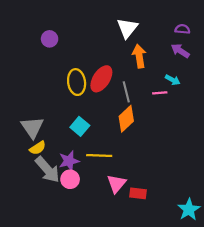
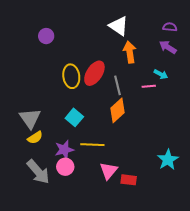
white triangle: (127, 28) -> (119, 26), turned -35
gray arrow: (47, 170) -> (38, 172), moved
cyan star: (189, 209) -> (168, 160), moved

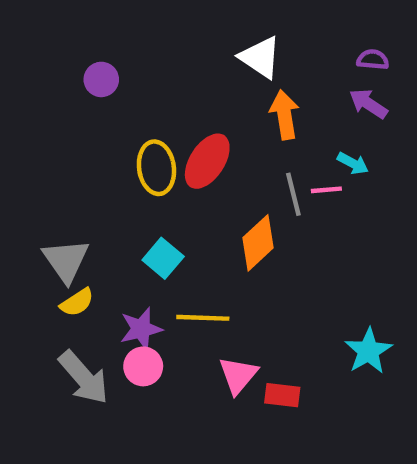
gray line: (118, 85) -> (293, 194), moved

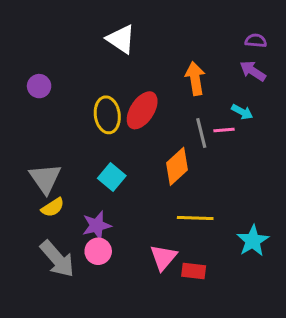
white triangle: (260, 57) -> (121, 39), moved
purple circle: (101, 79) -> (39, 86), moved
yellow line: (203, 318) -> (195, 218), moved

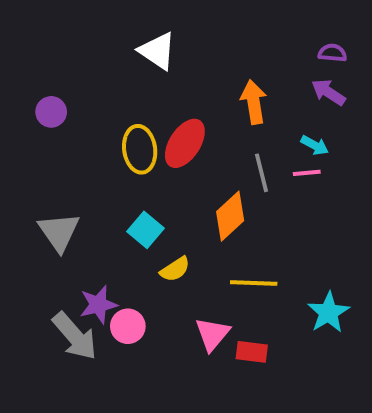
pink line: (224, 130) -> (307, 173), moved
yellow semicircle: (53, 207) -> (175, 269), moved
purple star: (97, 226) -> (98, 305), moved

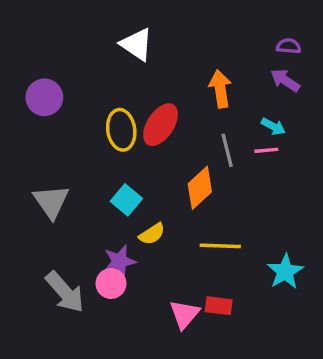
purple circle: (51, 112) -> (44, 97), size x1.4
purple star: (98, 305) -> (120, 261), moved
pink triangle: (212, 334) -> (184, 314), moved

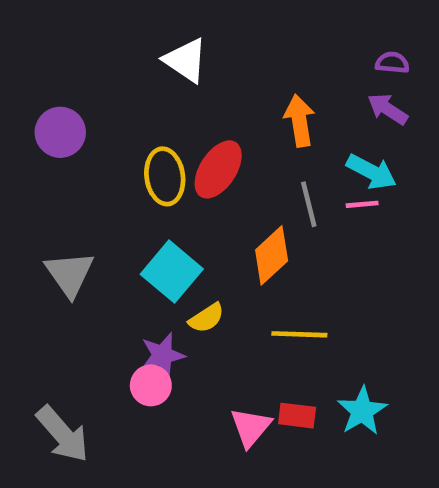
cyan arrow: (273, 126) -> (371, 172), size x1.5
cyan square: (126, 200) -> (172, 272), size x1.4
cyan star: (285, 272) -> (362, 411), moved
gray arrow: (65, 292) -> (63, 434), moved

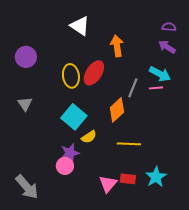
orange arrow: (299, 121) -> (117, 46), moved
gray line: (309, 204) -> (133, 88), turned 36
gray triangle: (70, 274) -> (25, 104), moved, size x0.7

